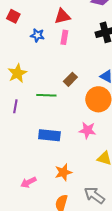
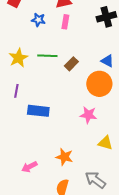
green line: (46, 95) -> (47, 56), moved
blue rectangle: (49, 135) -> (38, 111), moved
orange star: (63, 172) -> (64, 157), turned 30

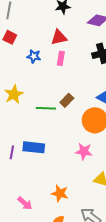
green line: (47, 56) -> (46, 108), moved
purple line: (16, 91) -> (12, 152), moved
pink arrow: (29, 167) -> (25, 203), turned -112

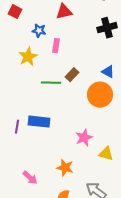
pink rectangle: (61, 58) -> (56, 46), moved
yellow star: (14, 94) -> (28, 57), moved
pink star: (84, 151) -> (84, 138), moved, turned -30

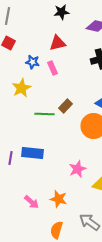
pink rectangle: (56, 46) -> (53, 68), moved, turned -32
pink arrow: (30, 178) -> (32, 202), moved

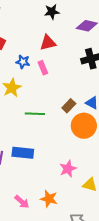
brown rectangle: (66, 106) -> (69, 106), moved

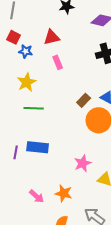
red triangle: (48, 43) -> (52, 37), moved
blue star: (23, 62) -> (26, 51), moved
green line: (35, 114) -> (34, 108), moved

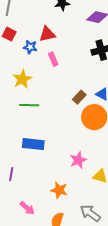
blue star: (26, 51) -> (30, 47), moved
purple line: (16, 152) -> (11, 174), moved
pink arrow: (37, 196) -> (27, 208), moved

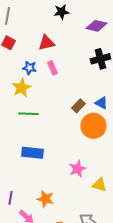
blue star: (30, 47) -> (29, 68), moved
purple line: (11, 174) -> (10, 198), moved
orange star: (59, 190) -> (45, 199), moved

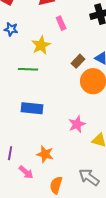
blue star: (29, 68) -> (11, 29), moved
pink rectangle: (52, 68) -> (61, 23), moved
yellow star: (21, 88) -> (41, 45), moved

